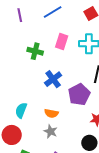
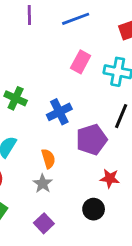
green cross: (35, 51) -> (16, 98), moved
orange semicircle: (51, 113) -> (48, 159), turned -128

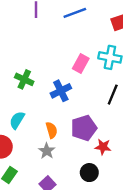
pink rectangle: (81, 62) -> (81, 63), moved
purple pentagon: (92, 140) -> (84, 128), moved

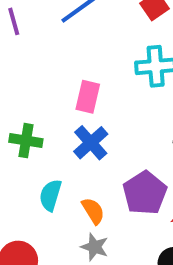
pink rectangle: (81, 63) -> (88, 97), moved
cyan semicircle: (17, 120) -> (50, 195), moved

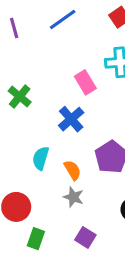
pink rectangle: (88, 97) -> (85, 82), moved, turned -45
green cross: (26, 141) -> (20, 96), moved, turned 30

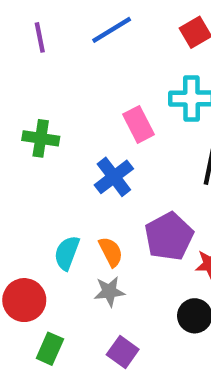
green cross: (20, 96) -> (41, 138), turned -35
cyan semicircle: (41, 158) -> (67, 253), moved
gray star: (73, 197) -> (109, 291), turned -30

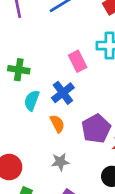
orange semicircle: (111, 252) -> (57, 124), moved
cyan semicircle: (67, 253) -> (32, 100), moved

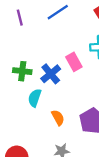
blue cross: (63, 93) -> (51, 74), moved

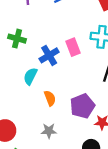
green cross: (22, 71) -> (17, 39), moved

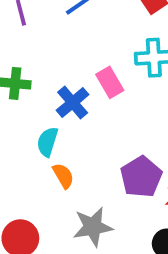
orange semicircle: (50, 98) -> (63, 176), moved
gray star: (49, 131) -> (93, 227), size x1.5

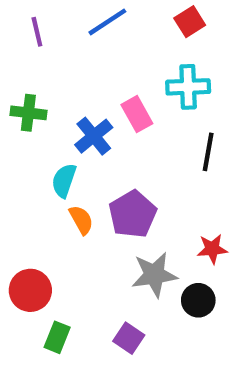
purple pentagon: (141, 177) -> (133, 214), moved
gray star: (93, 227) -> (154, 275), moved

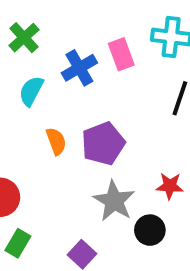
green cross: (28, 113) -> (24, 38), turned 32
cyan semicircle: (64, 180) -> (31, 91), moved
gray star: (154, 275) -> (114, 201), turned 30

